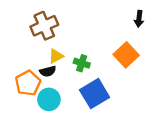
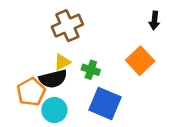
brown cross: (44, 26) -> (67, 26), moved
black semicircle: (48, 71) -> (53, 79), size x1.5
blue square: (95, 94) -> (105, 104), turned -36

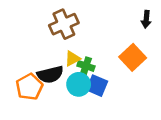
yellow triangle: (62, 62) -> (72, 59), moved
blue square: (105, 104) -> (97, 86), moved, size x0.7
cyan circle: (54, 110) -> (79, 84), moved

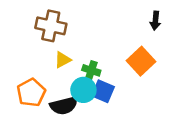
brown cross: (64, 24) -> (51, 26), moved, turned 36
yellow triangle: (72, 59) -> (63, 60), moved
black semicircle: (50, 75) -> (64, 106), moved

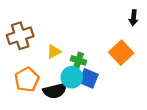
brown cross: (51, 26) -> (20, 36), moved, turned -30

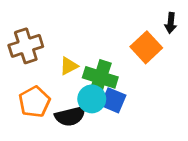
orange square: (121, 53) -> (146, 47), moved
green cross: (78, 60) -> (100, 77), size x1.6

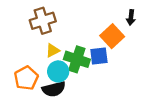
brown cross: (26, 46) -> (43, 21), moved
cyan circle: (92, 99) -> (58, 71), moved
blue square: (113, 100) -> (99, 56), moved, turned -30

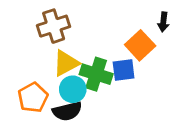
yellow triangle: (53, 51) -> (66, 63), size x1.5

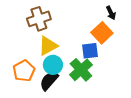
black arrow: (163, 22) -> (111, 13), moved, turned -32
green cross: (96, 74) -> (81, 70), moved, turned 30
black semicircle: (67, 111) -> (49, 81), turned 145

